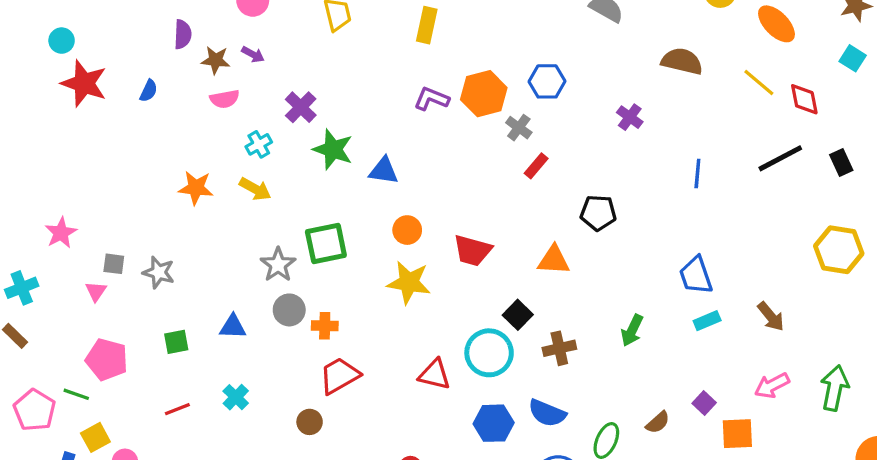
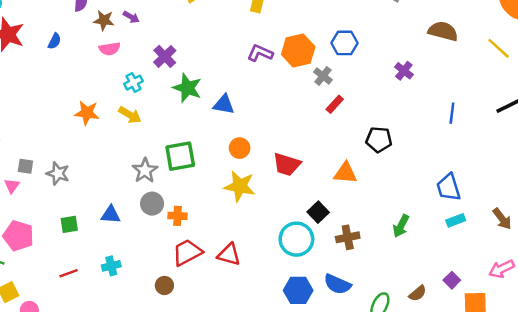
red triangle: (435, 374) -> (229, 255), moved
cyan cross: (236, 397) -> (111, 266), turned 30

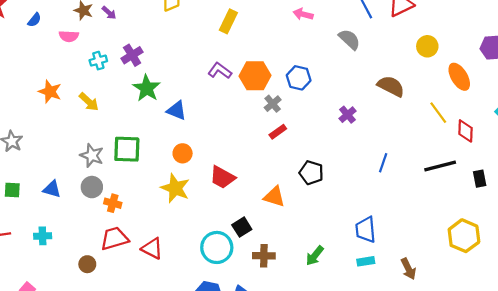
pink semicircle: (110, 49) -> (69, 36), moved
cyan cross: (133, 83) -> (98, 61), moved
gray star: (145, 170) -> (92, 155), turned -30

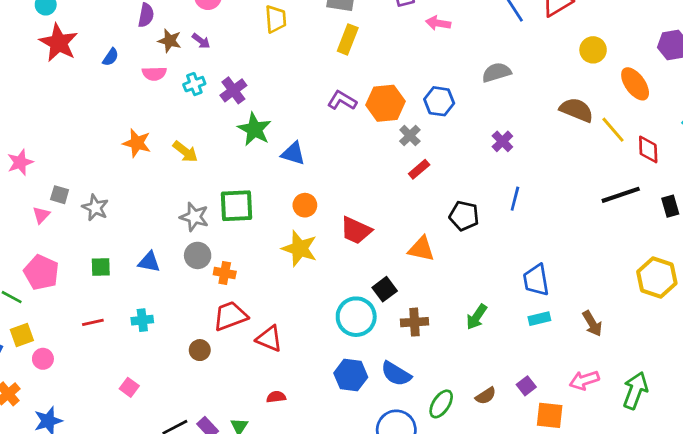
gray semicircle: (349, 39) -> (497, 72), moved, turned -55
cyan cross: (98, 61) -> (194, 84), moved
brown semicircle: (391, 86) -> (577, 110), moved
blue line: (383, 163) -> (515, 199), moved
red triangle: (152, 249) -> (269, 339), moved

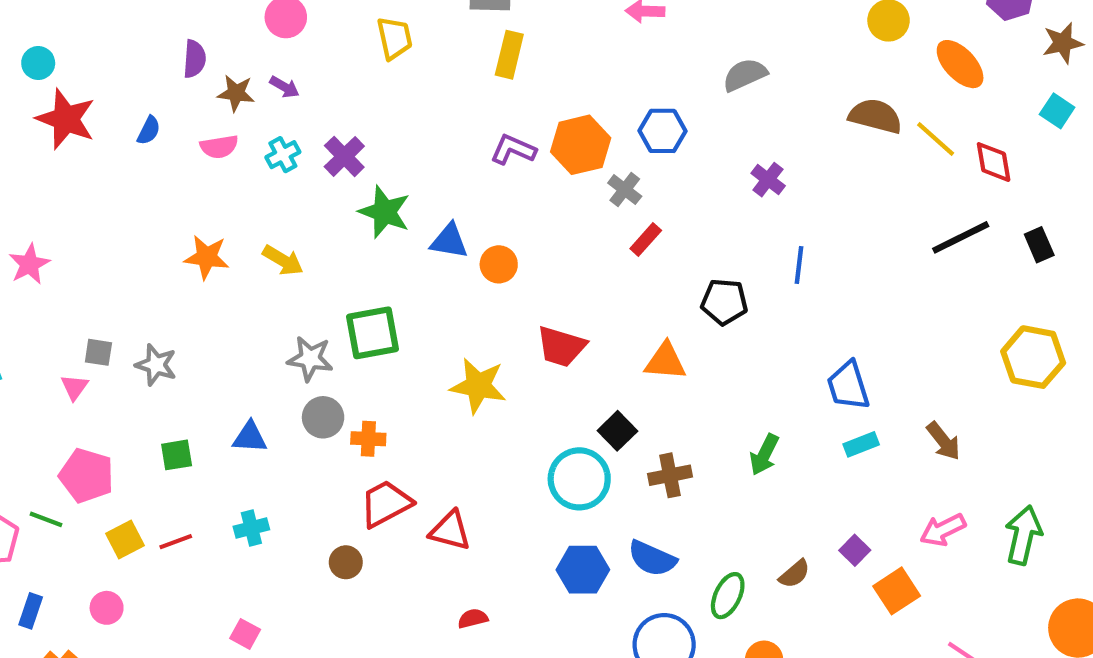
pink star: (20, 162) -> (29, 264), moved
orange circle: (305, 205) -> (499, 264), moved
yellow square: (22, 335) -> (125, 539), moved
orange square: (550, 415) -> (897, 591), turned -32

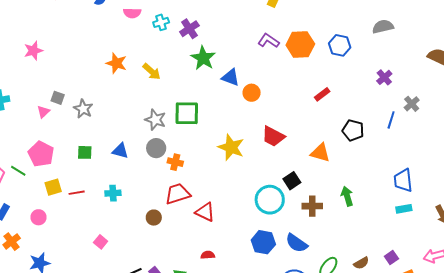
gray cross: (625, 190) -> (412, 104), moved
green arrow: (764, 455) -> (347, 196), moved, turned 126

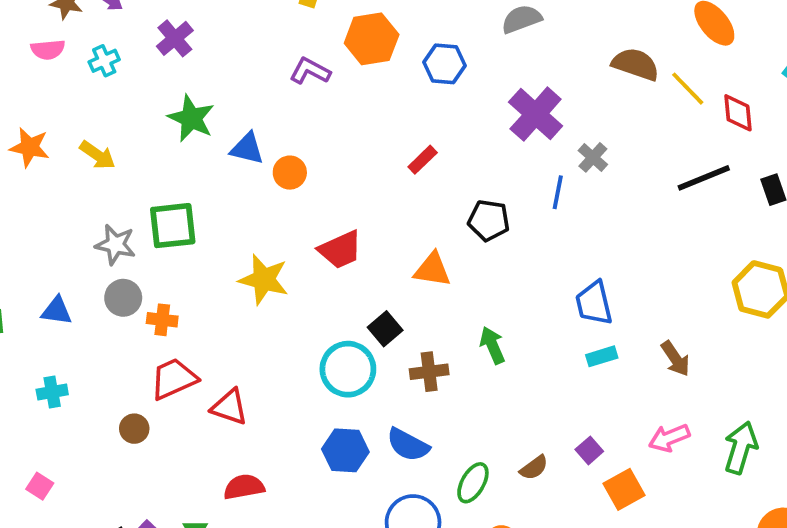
purple cross: (189, 29) -> (175, 38), moved
orange hexagon: (300, 44) -> (372, 39), moved
purple cross: (384, 77) -> (536, 114), size x1.8
red trapezoid: (273, 136) -> (340, 250), turned -45
red semicircle: (208, 255) -> (244, 487), size x1.5

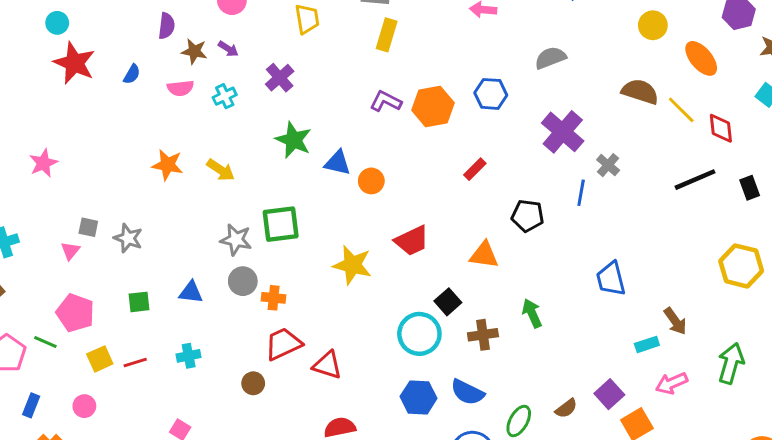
orange hexagon: (372, 39) -> (433, 106), moved
cyan rectangle: (602, 356) -> (647, 344), moved
green arrow: (741, 448) -> (731, 363), moved
purple square: (589, 450) -> (609, 394), size x1.4

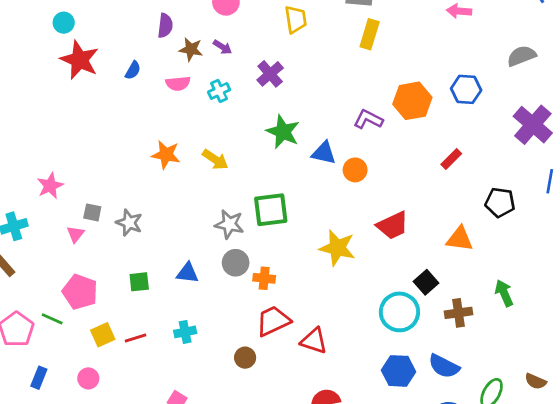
purple L-shape: (386, 101) -> (368, 119), moved
pink star: (43, 163) -> (50, 186), moved
brown semicircle: (566, 408) -> (536, 381), turned 60

